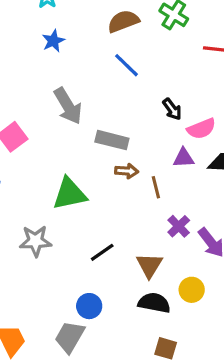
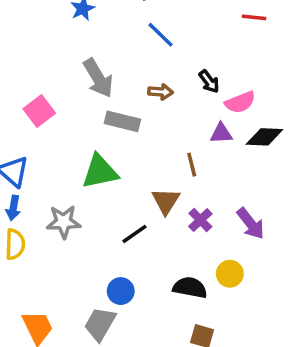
gray rectangle: (112, 140) -> (122, 121), moved
brown arrow: (127, 171) -> (161, 92), moved
purple cross: (179, 226) -> (200, 220), moved
brown triangle: (149, 265) -> (166, 201), moved

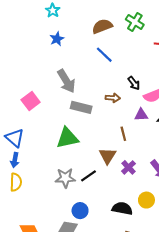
brown arrow: (161, 92) -> (113, 98), moved
gray star: (64, 222) -> (65, 178), moved

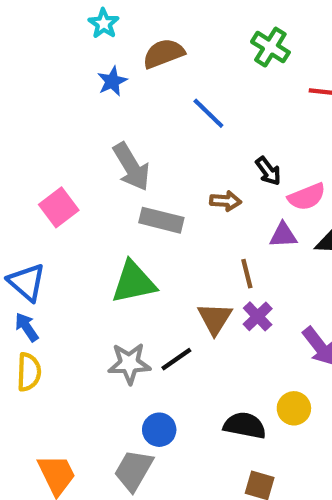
brown semicircle: (102, 26) -> (163, 53), moved
blue arrow: (15, 160) -> (27, 327), turned 136
purple cross: (129, 167) -> (258, 316), moved

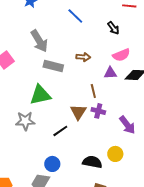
black arrow: (268, 171) -> (113, 28), moved
purple cross: (258, 316) -> (98, 111), turned -32
gray star: (129, 363) -> (25, 121), moved

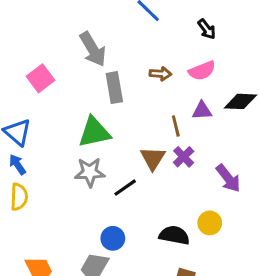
pink semicircle: (121, 55) -> (202, 71), moved
gray rectangle: (53, 66) -> (114, 88), turned 66
purple triangle: (110, 73) -> (202, 111), moved
purple cross: (98, 111) -> (184, 157), turned 32
gray star: (25, 121) -> (90, 172), moved

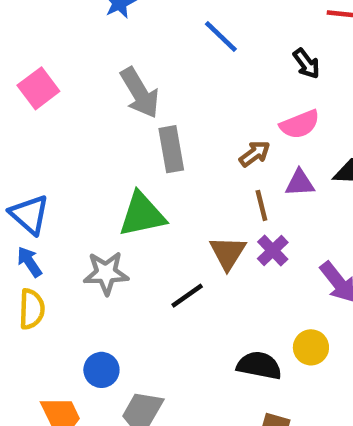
brown arrow: (160, 74) -> (255, 154), moved, turned -40
pink square: (40, 78) -> (38, 88), moved
gray star: (90, 172) -> (106, 273), moved
blue circle: (113, 238) -> (101, 370), moved

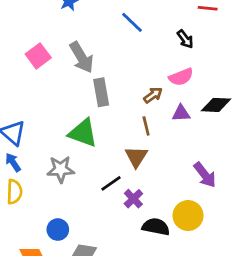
pink square: (38, 88) -> (38, 56), moved
brown line: (261, 205) -> (146, 126), moved
green triangle: (142, 214) -> (83, 133), turned 32
purple cross: (273, 251) -> (133, 199), moved
yellow circle: (311, 347) -> (188, 216), size x1.4

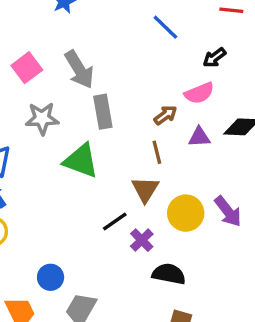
blue line: (132, 22) -> (165, 27), moved
black arrow: (185, 39) -> (214, 58), moved, turned 90
gray star: (61, 169) -> (42, 118), moved
yellow circle: (188, 216) -> (186, 213), moved

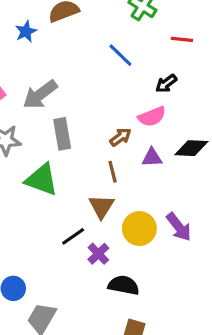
gray arrow: (79, 69) -> (40, 95), turned 84

